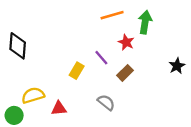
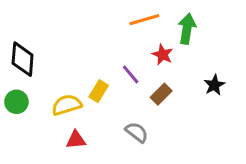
black star: (177, 66) -> (214, 85), moved
yellow semicircle: (33, 95) -> (67, 105), moved
green circle: (14, 115) -> (16, 102), moved

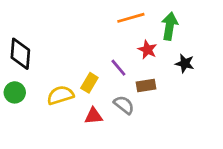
black star: (214, 85) -> (185, 63), moved, turned -30
brown rectangle: (161, 94) -> (146, 86), turned 36
gray semicircle: (137, 132) -> (124, 105), moved
red triangle: (76, 140) -> (94, 116), moved

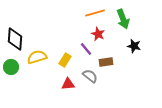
green arrow: (170, 26) -> (123, 19), turned 150
red star: (147, 50) -> (98, 34), moved
yellow semicircle: (60, 95) -> (37, 57), moved

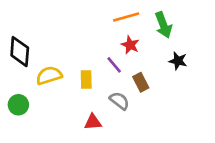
yellow rectangle: (65, 60) -> (86, 79), turned -32
brown rectangle: (106, 62) -> (141, 82), turned 72
green circle: (11, 67) -> (18, 105), moved
red triangle: (68, 84) -> (93, 122), moved

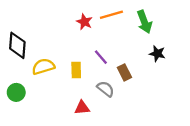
red star: (130, 45) -> (84, 22), moved

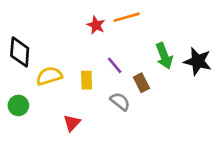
green arrow: (144, 22) -> (164, 56), moved
black star: (157, 54) -> (198, 61), moved, size x1.5
red triangle: (82, 108) -> (72, 123), moved, turned -42

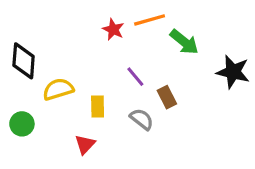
green arrow: (164, 56) -> (184, 42), moved, turned -30
yellow rectangle: (87, 80) -> (98, 107), moved

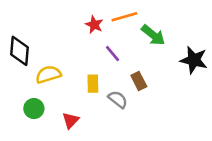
purple line: (135, 77) -> (113, 53), moved
yellow rectangle: (98, 107) -> (93, 84), moved
green circle: (22, 124) -> (34, 109), moved

